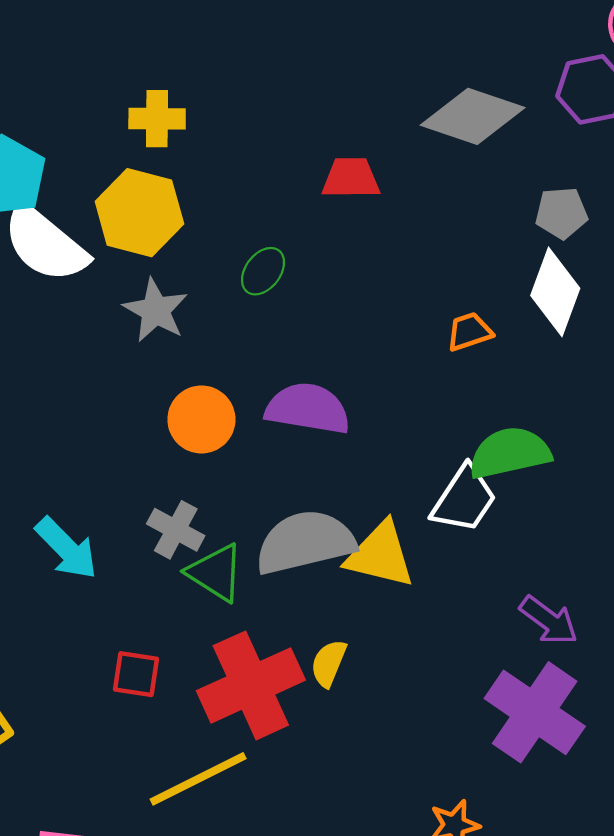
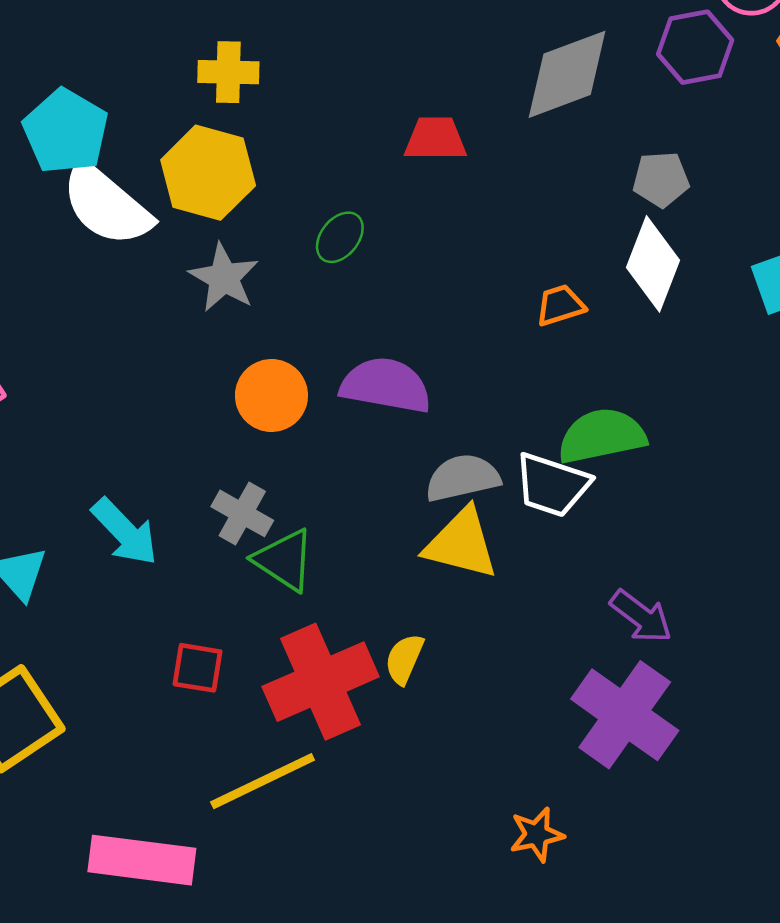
gray diamond: (473, 116) -> (567, 74), turned -40
white trapezoid: (464, 499) -> (552, 485), turned 74
gray semicircle: (305, 542) -> (463, 478), moved, size x0.7

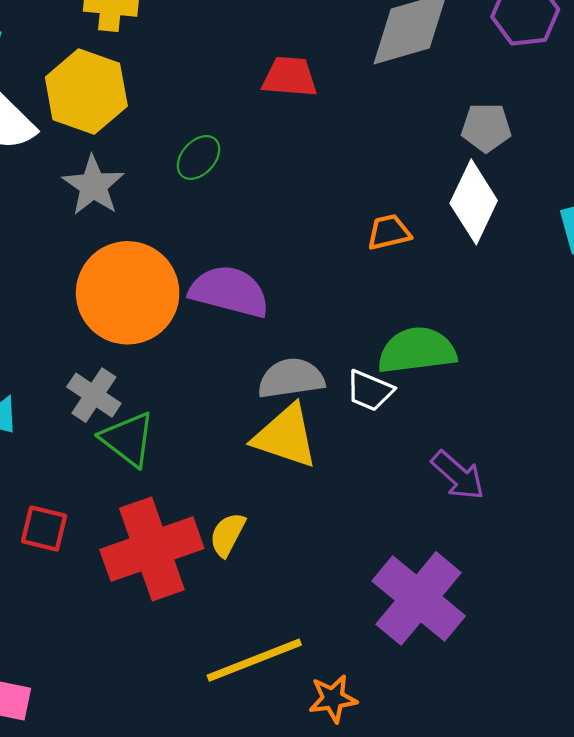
orange circle: (271, 396) -> (128, 293), size x1.6
white trapezoid: (552, 485) -> (370, 391), size x0.7
purple arrow: (641, 616) -> (458, 475), moved
yellow line: (263, 781) -> (254, 660), moved

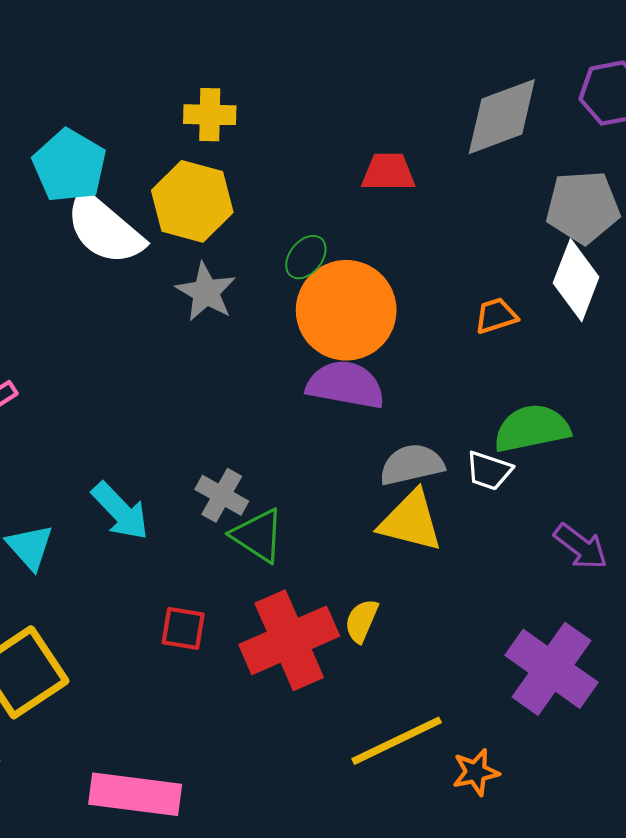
gray pentagon: (486, 128) -> (583, 207), size x1.5
orange circle: (128, 293) -> (346, 310), moved

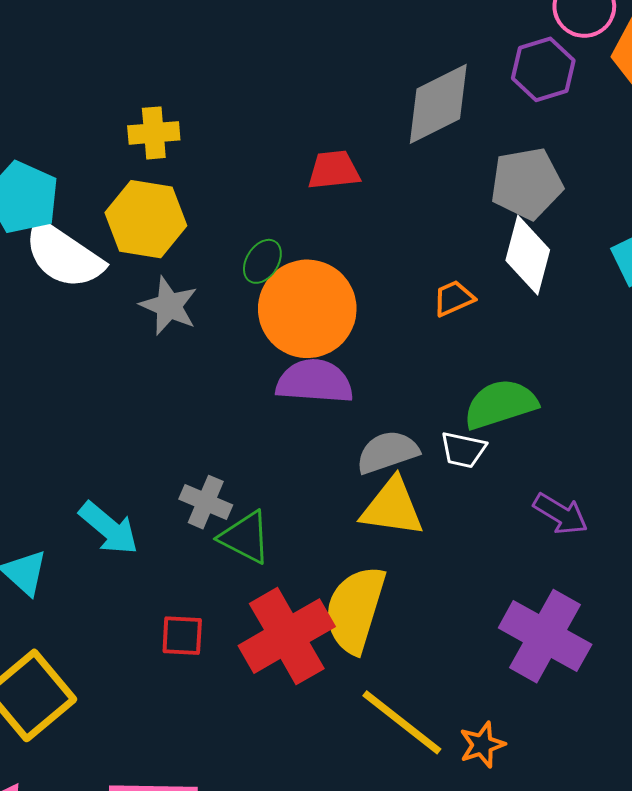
yellow semicircle: (361, 621) -> (355, 609), size x2.0
yellow line: (397, 741) -> (402, 722), turned 70

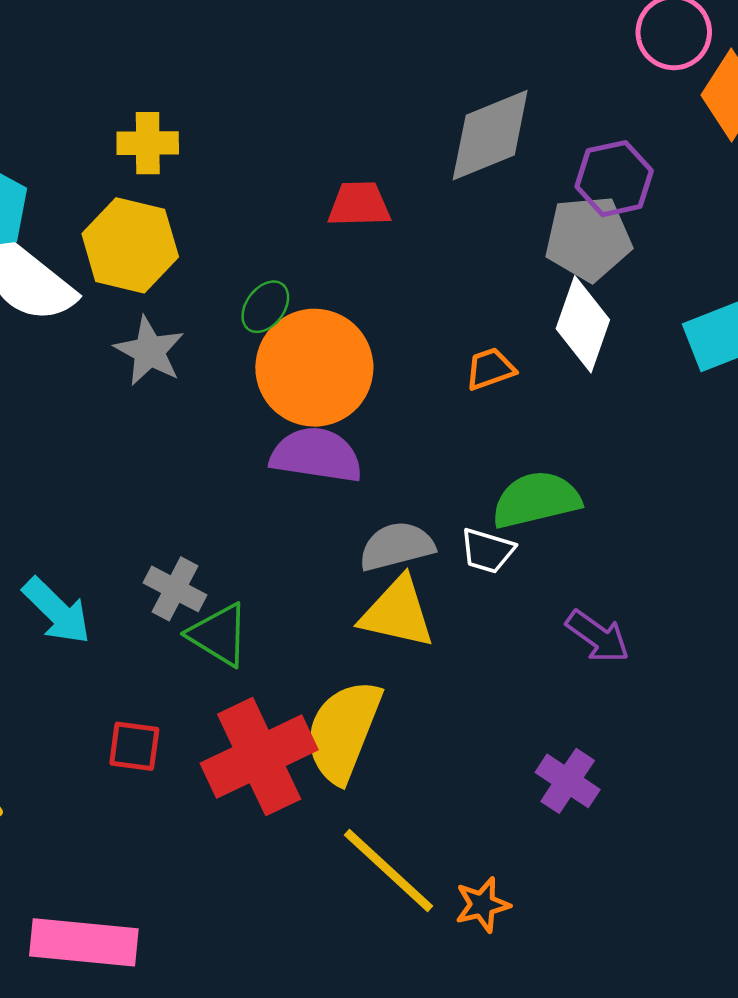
purple hexagon: (543, 69) -> (614, 179), moved
purple cross: (545, 636) -> (568, 781), size x0.6

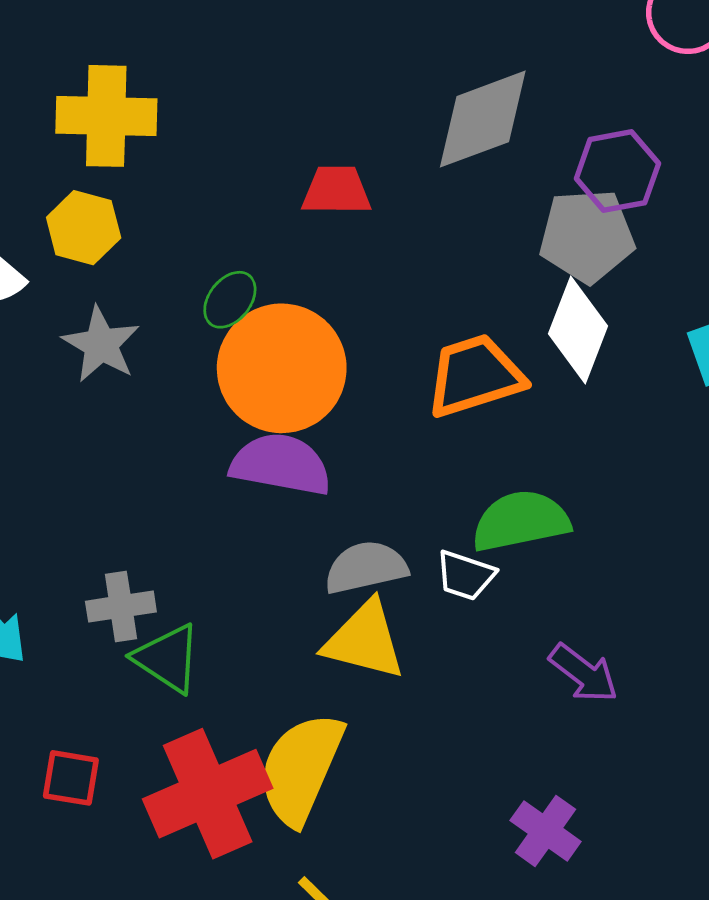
yellow cross: (148, 143) -> (106, 116), size x1.5
yellow hexagon: (130, 245) -> (84, 228), size x0.7
orange trapezoid: (490, 369) -> (475, 376), size x1.8
gray cross: (175, 589) -> (121, 607), turned -38

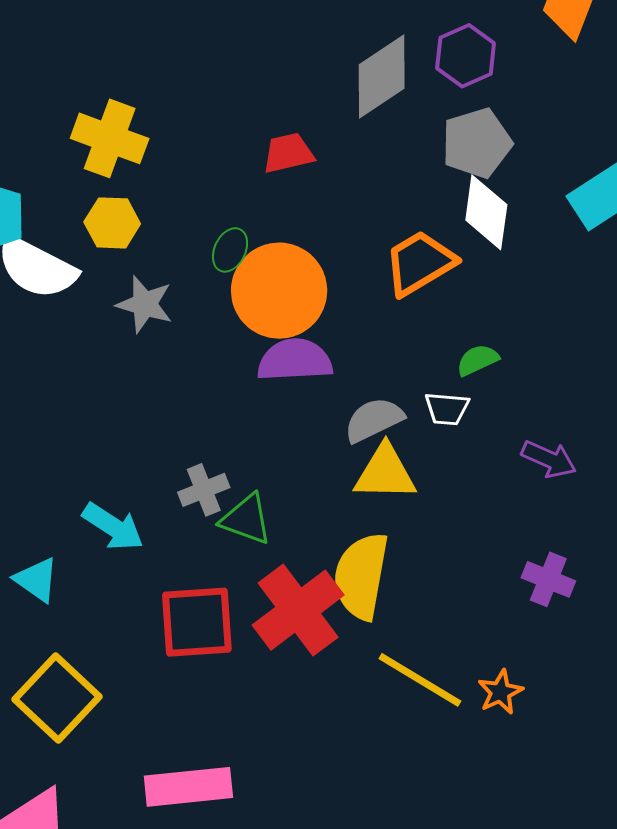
yellow cross: (106, 116) -> (110, 138), turned 32
purple hexagon: (617, 171) -> (466, 56), moved
green semicircle: (521, 521) -> (478, 360), size x0.6
red square: (71, 778) -> (197, 622), size x1.8

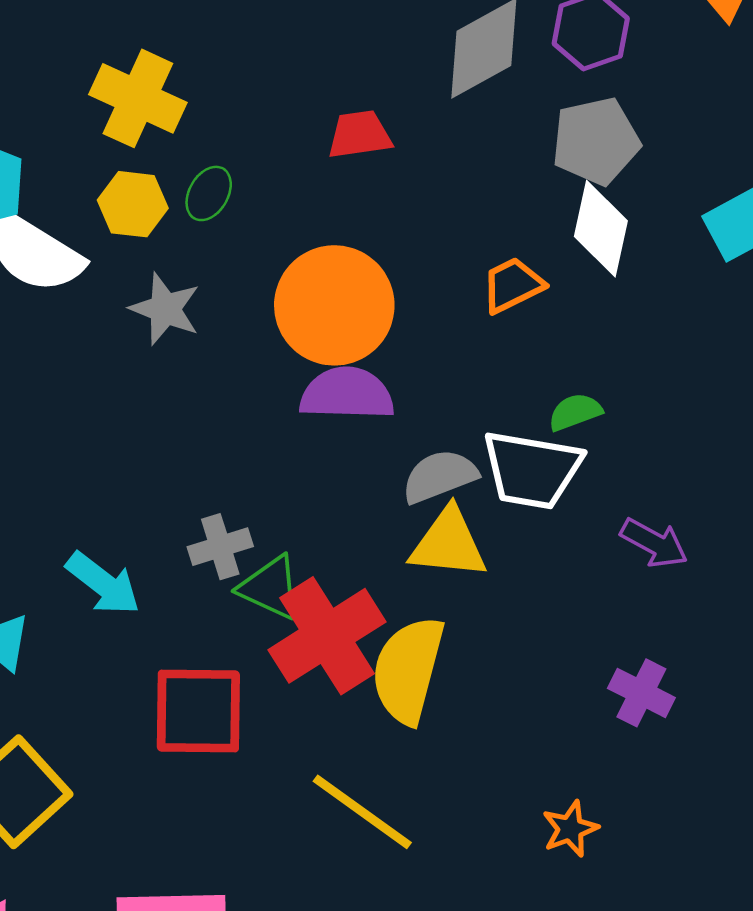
green ellipse: (230, 250) -> (209, 193), moved
orange trapezoid: (420, 263) -> (513, 285), size x0.7
white trapezoid: (447, 409) -> (532, 470), size x1.8
red cross: (298, 610) -> (327, 636), moved
yellow line: (420, 680) -> (362, 812), moved

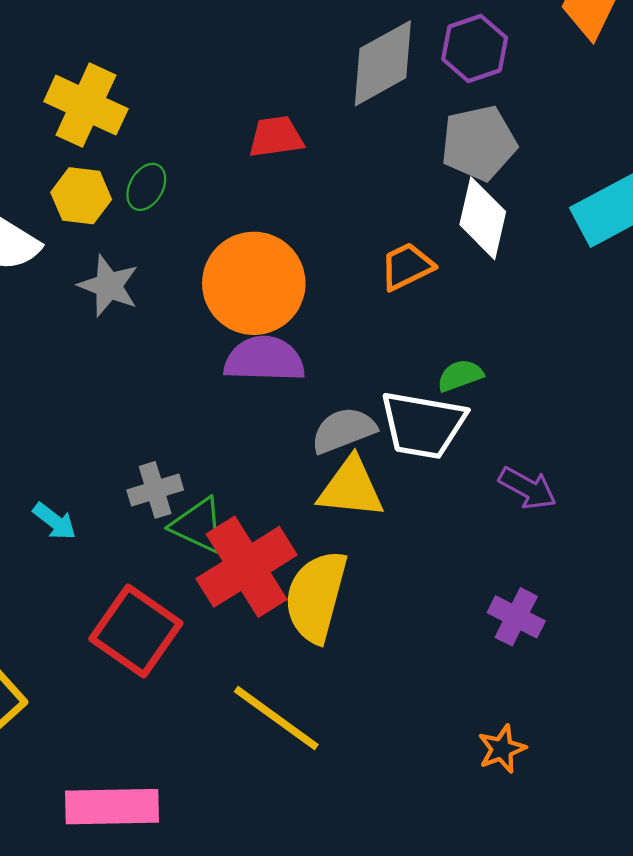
cyan arrow: (103, 583) -> (55, 521), size x0.7
red square: (198, 711) -> (136, 631), turned 34
orange star: (570, 829) -> (502, 749), moved

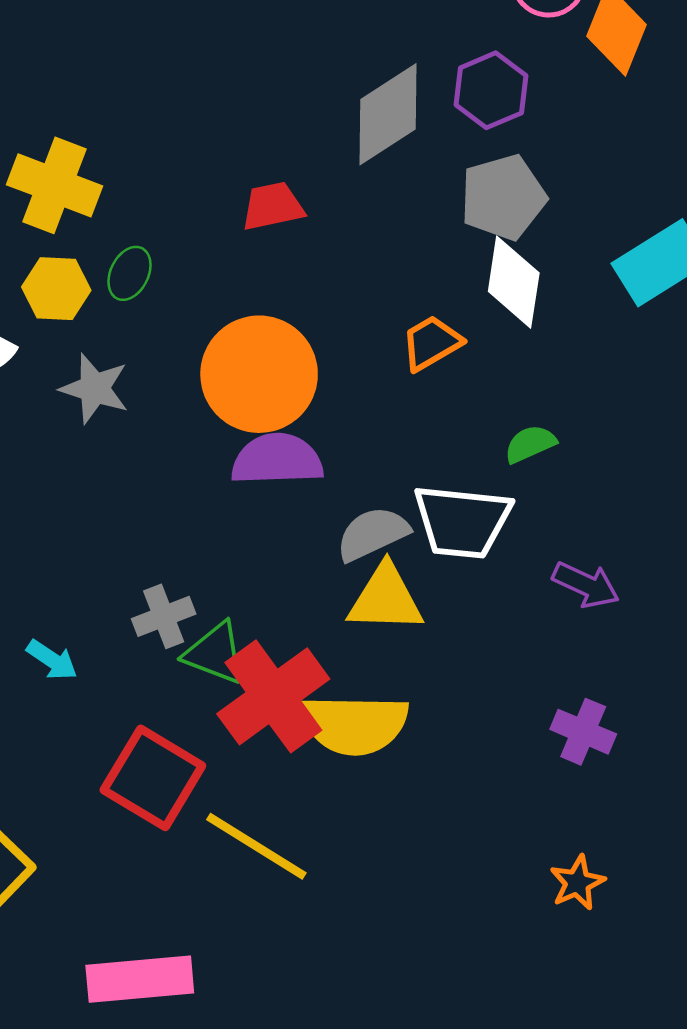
green semicircle: (460, 375) -> (530, 444), moved
yellow semicircle: (316, 596) -> (354, 724), turned -100
yellow line: (276, 718) -> (256, 846), moved

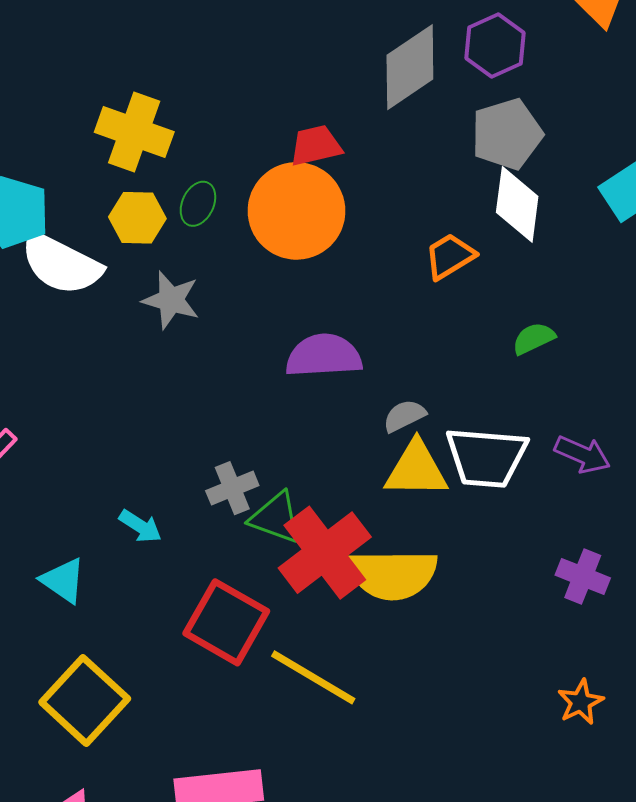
orange circle: (259, 374) -> (296, 211), moved
white trapezoid: (462, 521) -> (486, 457), moved
gray semicircle: (373, 534) -> (404, 416), size x0.7

